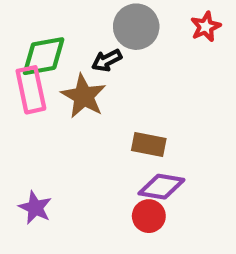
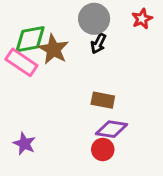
black arrow: (107, 60) -> (98, 43), moved, turned -36
pink rectangle: (31, 90) -> (21, 62), turned -44
brown star: (84, 96) -> (53, 49), moved

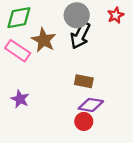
green diamond: (30, 39) -> (19, 18), moved
black arrow: (98, 43) -> (80, 35), size x1.6
purple star: (24, 144) -> (20, 99), moved

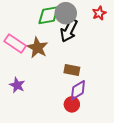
green diamond: (19, 18) -> (49, 15), moved
brown star: (44, 40) -> (37, 48), moved
purple diamond: (91, 105) -> (78, 90), turned -40

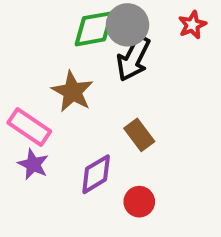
pink rectangle: (15, 44) -> (29, 127), moved
brown rectangle: (72, 70) -> (139, 135), turned 42
purple diamond: (78, 90) -> (96, 174), moved

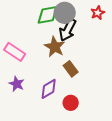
brown star: (72, 92) -> (55, 47), moved
pink rectangle: (29, 127) -> (15, 52), moved

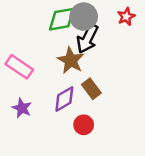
purple diamond: (49, 89) -> (64, 99), moved
red circle: (71, 103) -> (84, 125), moved

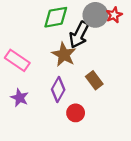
gray circle: (84, 17) -> (95, 15), moved
brown rectangle: (91, 89) -> (94, 80), moved
purple diamond: (64, 99) -> (58, 90), turned -30

